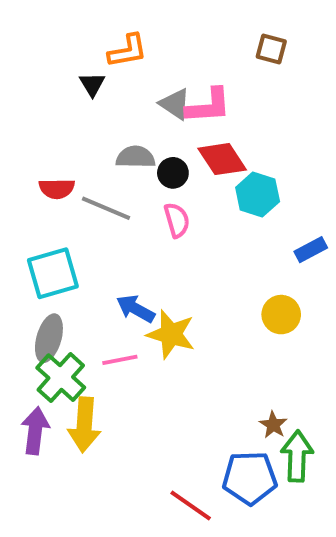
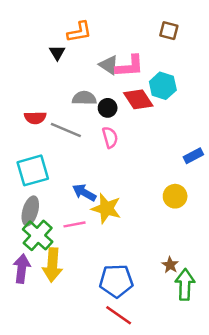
cyan hexagon: (258, 195) -> (163, 86), moved
blue pentagon: (250, 478) -> (116, 281), moved

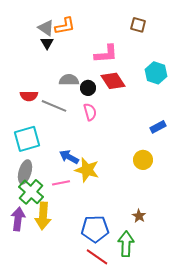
gray triangle: (109, 65) -> (46, 28), moved
cyan hexagon: (163, 86) -> (156, 73), moved
green arrow: (185, 285) -> (126, 244), moved

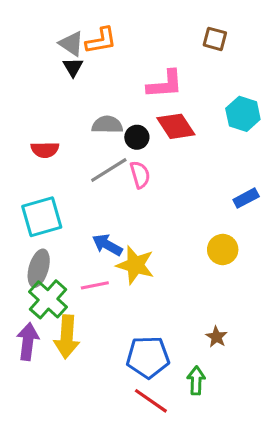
gray line: (54, 106) -> (109, 170), moved, turned -55
green arrow: (126, 244) -> (196, 380), size x0.7

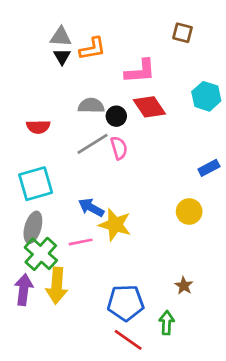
orange L-shape: (101, 41) -> (92, 49), moved
gray triangle: (71, 44) -> (61, 37), turned -30

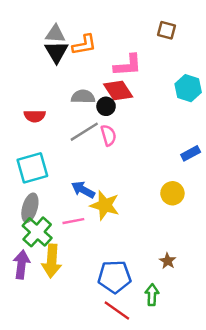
black triangle: (62, 57) -> (56, 52), size x1.5
red diamond: (149, 107) -> (118, 91), moved

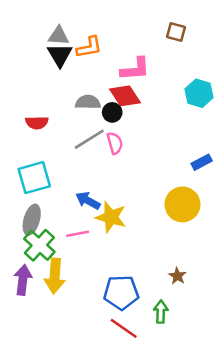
yellow circle: (172, 193) -> (182, 204), size x1.4

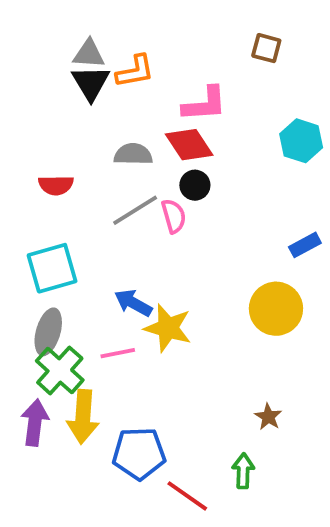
black circle: (112, 112) -> (195, 185), moved
blue pentagon: (121, 293) -> (139, 453), moved

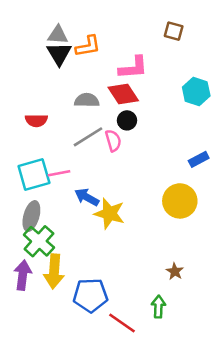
pink line: (118, 353) -> (59, 173), moved

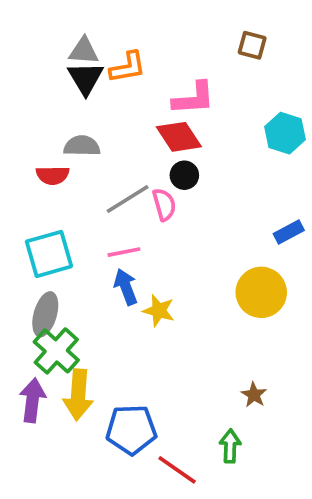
gray semicircle: (87, 100) -> (82, 146), moved
pink line: (59, 173) -> (124, 252), moved
blue arrow: (87, 197) -> (126, 287), turned 40
yellow star: (109, 214) -> (159, 311), size x0.7

